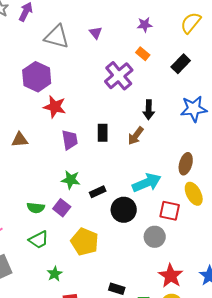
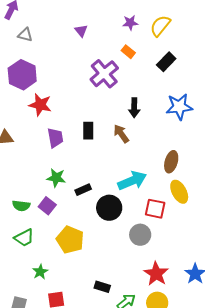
yellow semicircle: (191, 23) -> (160, 26), moved
gray triangle: (57, 37) -> (25, 35), moved, size x0.6
brown arrow: (136, 136) -> (121, 134), turned 108

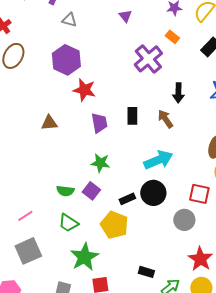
cyan arrow: (132, 181) -> (158, 160), moved
black rectangle: (83, 190) -> (127, 199), moved
green trapezoid: (24, 238) -> (68, 223), turned 60
green star: (40, 272) -> (84, 257), size x1.8

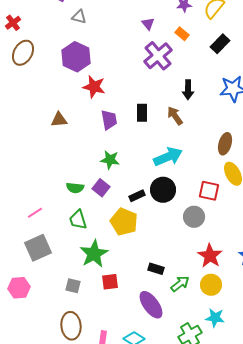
purple triangle: (125, 16) -> (148, 24), moved
green trapezoid: (68, 223) -> (78, 220), turned 40

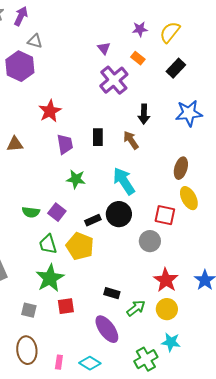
purple hexagon: (76, 57) -> (20, 66), moved
red star: (94, 87) -> (50, 111), turned 30
cyan arrow: (168, 157) -> (124, 181), turned -100
green star: (110, 160) -> (76, 179), moved
green trapezoid: (78, 220) -> (48, 244), moved

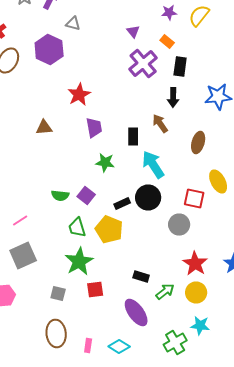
gray triangle: (35, 41) -> (73, 24), moved
black rectangle: (176, 68) -> (180, 66), moved, turned -36
black rectangle: (98, 137) -> (133, 136), moved
brown ellipse: (181, 168) -> (198, 142), moved

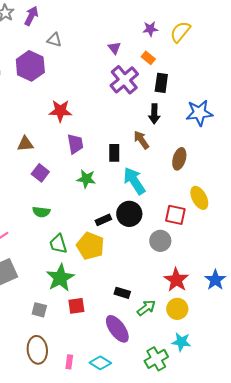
red star: (79, 94) -> (60, 111), turned 30
purple square: (86, 196) -> (40, 173), moved

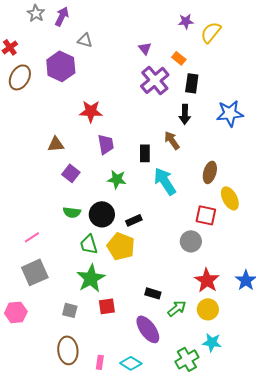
purple star: (150, 29) -> (186, 21), moved
brown ellipse: (179, 159) -> (210, 172), moved
black circle: (129, 214) -> (102, 214), moved

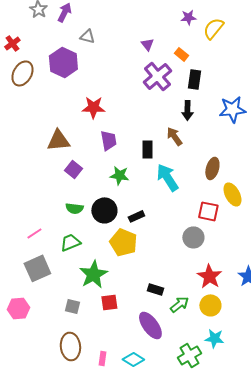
brown triangle: (56, 144) -> (58, 140), size x1.4
green trapezoid: (89, 244) -> (70, 242), moved, turned 85

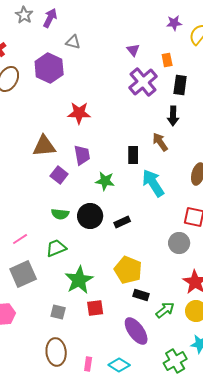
orange rectangle: (181, 54) -> (167, 60), turned 40
purple trapezoid: (108, 140) -> (82, 155), moved
yellow pentagon: (123, 242) -> (128, 270), moved

